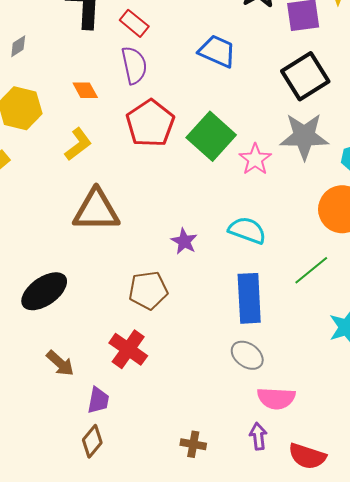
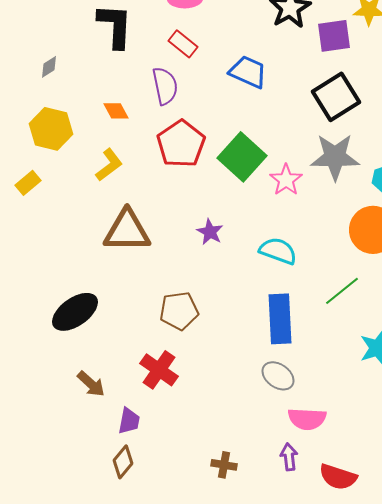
red rectangle: (134, 23) -> (183, 44), moved
purple star: (184, 241) -> (210, 232), moved

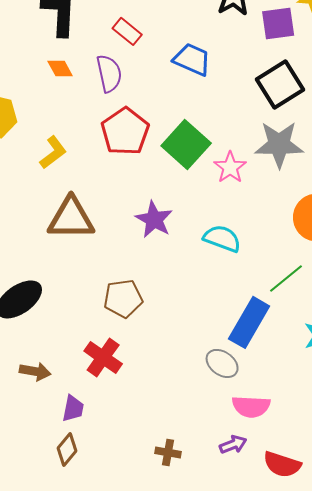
orange diamond: (116, 111) -> (60, 68), moved
purple star: (210, 232) -> (154, 219), size x1.4
blue rectangle: (280, 319) -> (249, 322), moved, turned 33
brown arrow: (91, 384) -> (35, 371), turned -32
purple arrow: (289, 457) -> (233, 444), turned 76

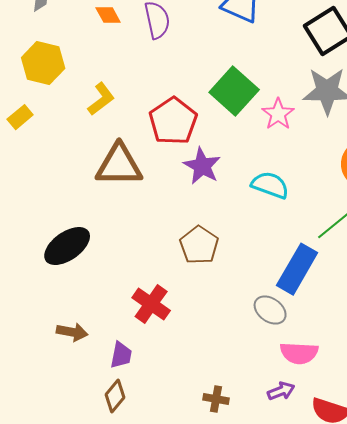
red pentagon: (125, 131) -> (173, 121), moved
brown pentagon: (123, 298) -> (199, 245), moved, turned -30
brown arrow: (35, 371) -> (72, 332), moved

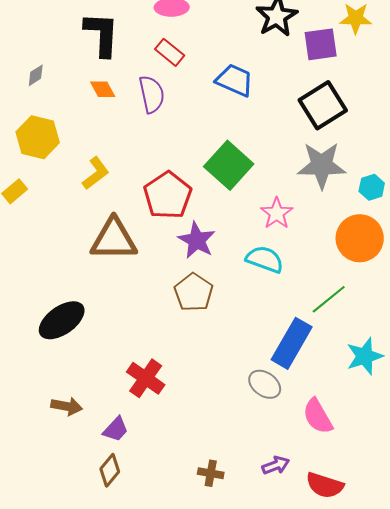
pink star: (278, 114) -> (277, 213), moved
brown pentagon: (199, 245) -> (194, 292), moved
pink semicircle: (299, 353) -> (318, 416), moved, turned 57
purple trapezoid: (121, 355) -> (116, 429), turned 32

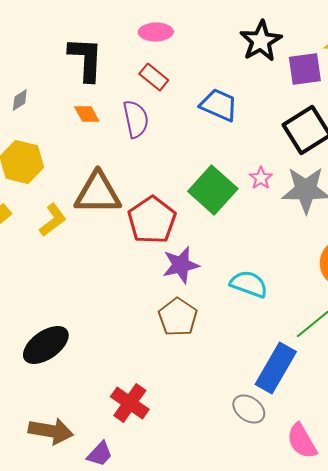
yellow L-shape: (96, 173) -> (53, 220), moved
pink star: (277, 213) -> (261, 178), moved, size x0.7
brown triangle: (114, 239) -> (98, 193), moved
purple star: (197, 240) -> (181, 265), turned 30
brown arrow: (67, 406) -> (51, 431), size x1.4

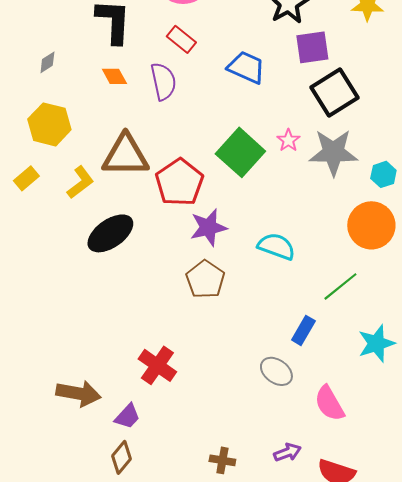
purple square: (305, 69) -> (312, 47), moved
black ellipse: (46, 345) -> (110, 233), moved
blue rectangle: (276, 368) -> (303, 330), size x0.6

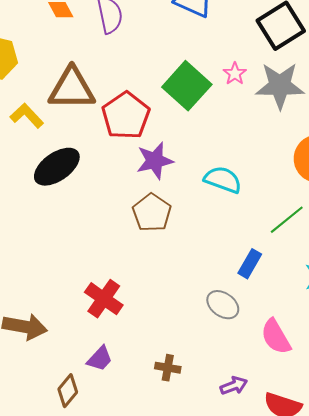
yellow L-shape: (80, 182) -> (27, 116), turned -96
purple trapezoid: (127, 416) -> (100, 359), moved
brown cross: (222, 460) -> (168, 368), moved

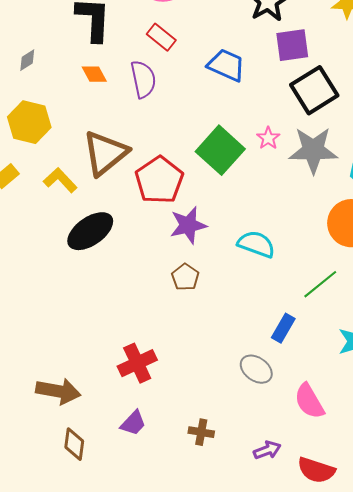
brown triangle: (72, 89) -> (105, 153), turned -39
brown pentagon: (152, 213) -> (185, 277), size x0.7
red cross: (104, 299) -> (137, 363), turned 30
brown diamond: (68, 391) -> (74, 444), moved, turned -32

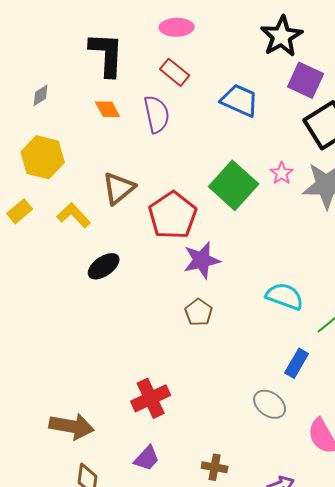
purple square: (292, 45) -> (306, 80), turned 33
brown triangle: (105, 153) -> (119, 188), size x0.7
black ellipse: (90, 231) -> (104, 266), size x0.7
cyan semicircle: (256, 244) -> (285, 296), moved

